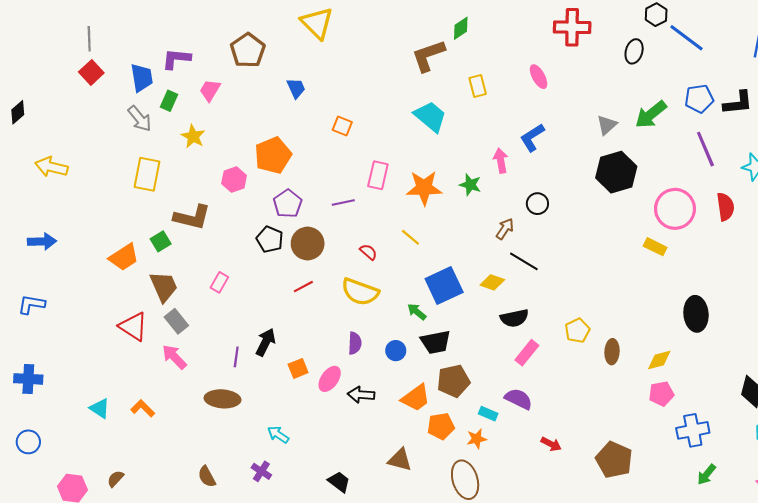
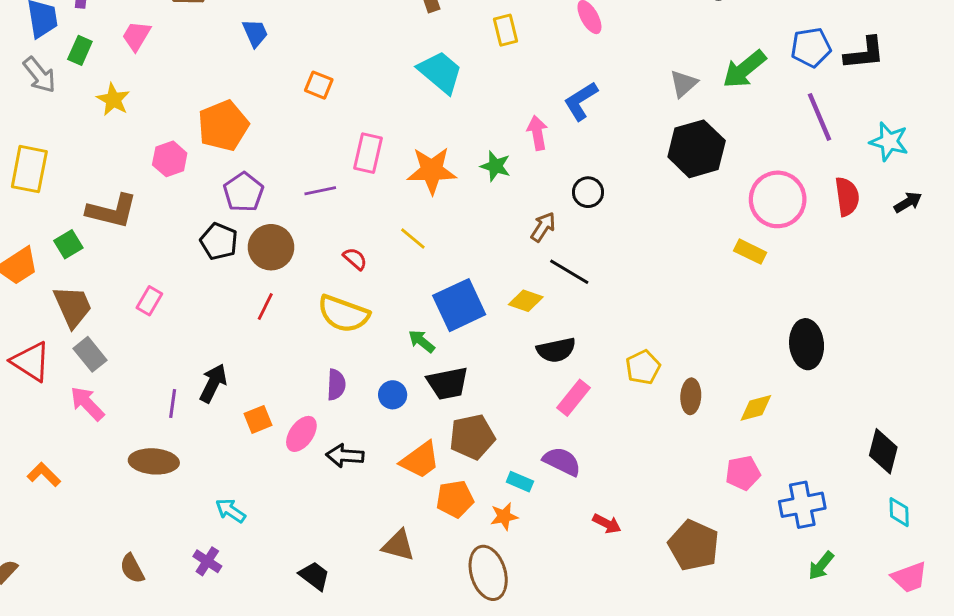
yellow rectangle: (147, 174) -> (29, 169), moved
red line: (303, 287) -> (265, 307), turned -36
pink pentagon: (661, 394) -> (743, 473), moved

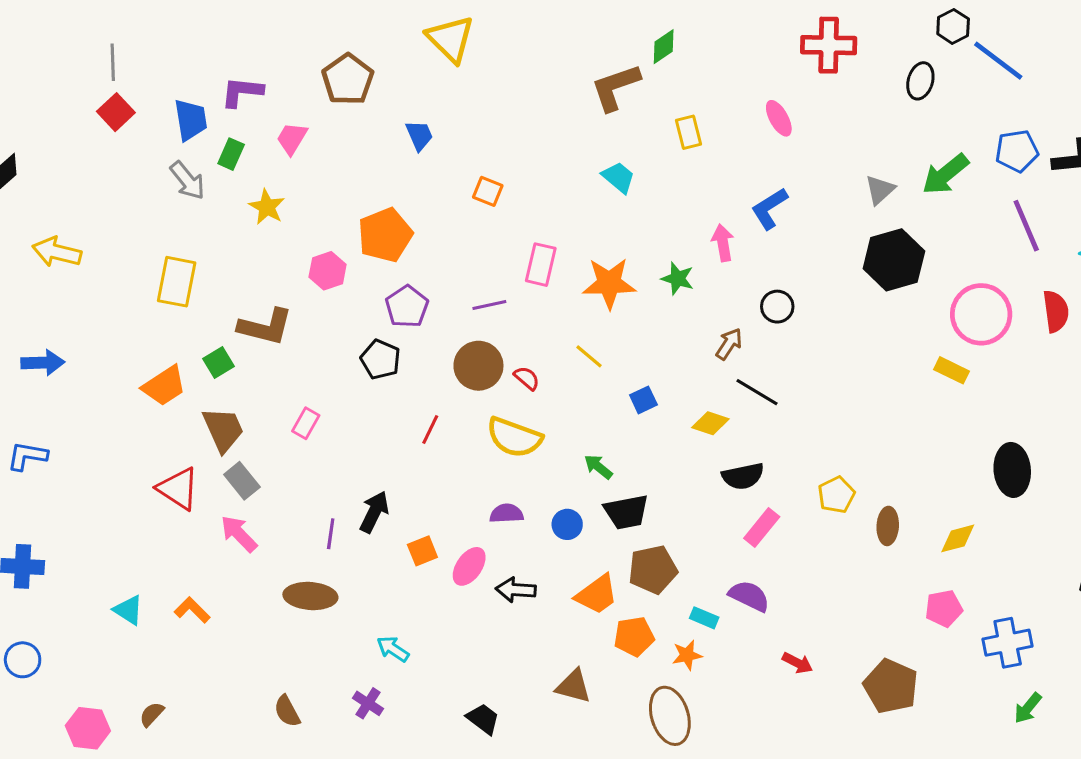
cyan trapezoid: (440, 72) -> (619, 177), size x0.7
brown circle: (271, 247) -> (478, 366), moved
blue square: (459, 305) -> (643, 400), moved, size x0.5
purple semicircle: (336, 385) -> (506, 514), turned -96

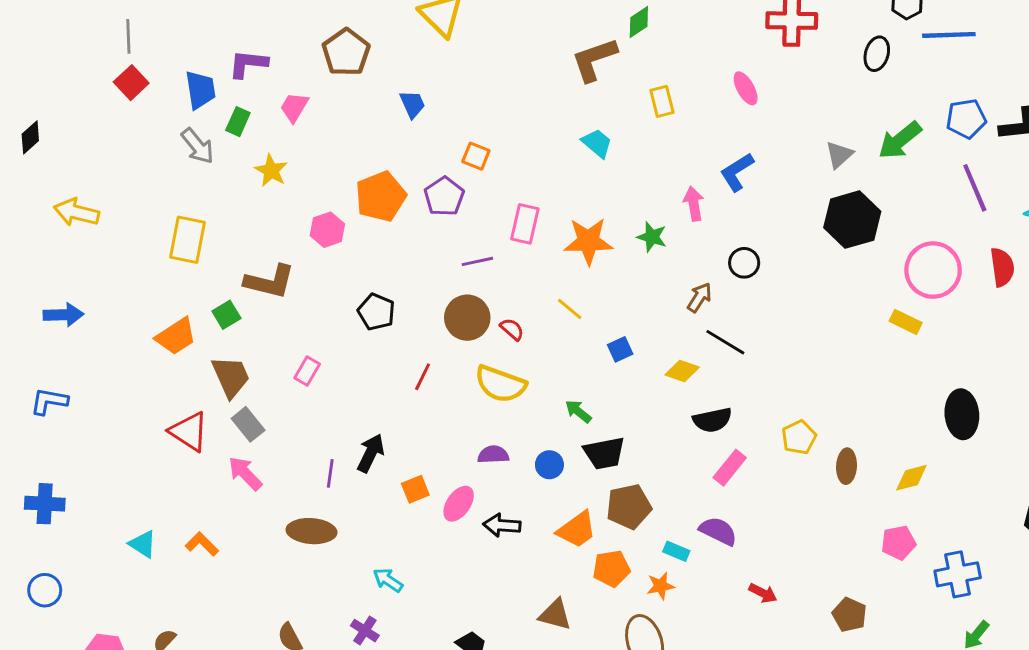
blue line: (998, 61) -> (949, 35), turned -39
purple pentagon: (407, 307) -> (444, 196), moved
brown pentagon: (891, 686) -> (849, 615), size x0.7

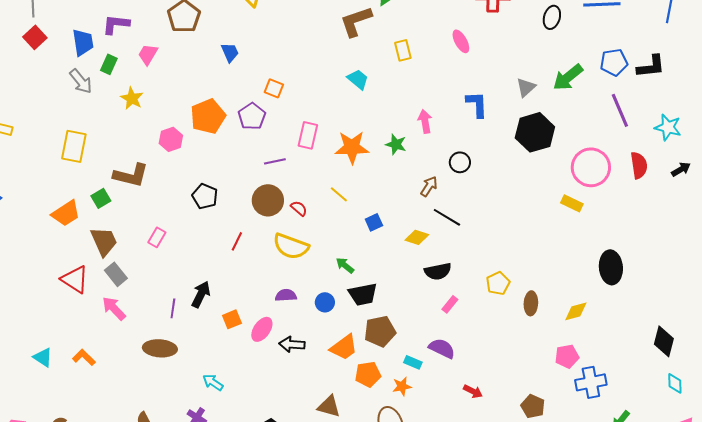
blue L-shape: (737, 172) -> (477, 104), moved, turned 120
pink rectangle: (730, 468) -> (450, 304), size x0.7
blue cross: (958, 574) -> (591, 382), moved

